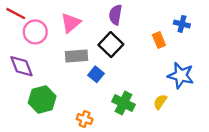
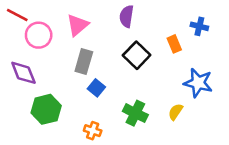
black square: (111, 45) -> (137, 55), moved
gray rectangle: (77, 56) -> (84, 62), turned -70
blue square: (96, 74) -> (96, 88), moved

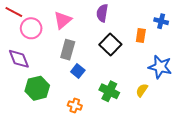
orange rectangle: (174, 44) -> (141, 35), turned 32

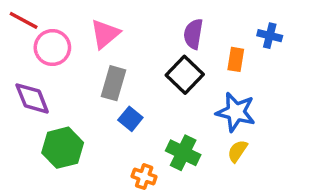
purple semicircle: (102, 13) -> (193, 34), moved
blue star: (160, 67) -> (236, 112), moved
orange cross: (75, 105) -> (144, 177), moved

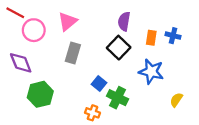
blue cross: (270, 36) -> (173, 36), moved
blue square: (130, 119) -> (99, 83), moved
yellow semicircle: (237, 151) -> (176, 100), moved

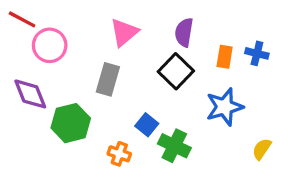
pink triangle: (67, 21) -> (124, 32), moved
blue star: (151, 71) -> (225, 107), turned -30
green hexagon: (40, 94) -> (71, 123), moved
orange cross: (92, 113) -> (119, 154), moved

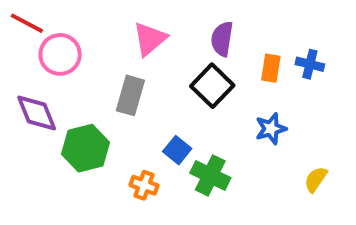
blue star: (225, 107) -> (271, 129), size x0.7

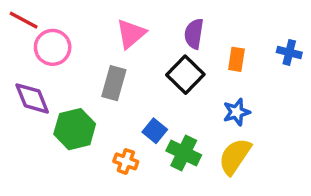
blue cross: (310, 64) -> (289, 52), moved
yellow semicircle: (316, 179) -> (235, 156), moved, size x1.6

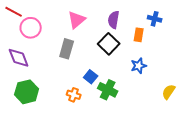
blue cross: (289, 52) -> (155, 19), moved
green hexagon: (75, 129) -> (27, 92), moved
yellow semicircle: (235, 156) -> (169, 92), moved, size x0.7

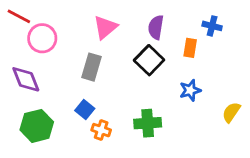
blue square: (91, 77) -> (85, 109), moved
green cross: (108, 90) -> (148, 123), turned -30
yellow semicircle: (169, 92) -> (231, 112), moved

